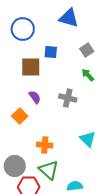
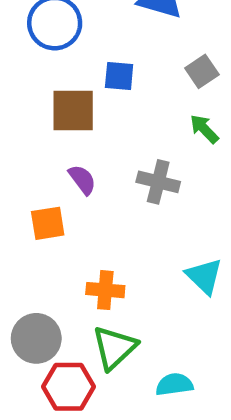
orange square: (20, 116) -> (48, 223), turned 35
green triangle: (49, 170) -> (114, 348), turned 35

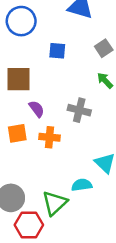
brown square: (73, 111) -> (19, 79), moved
orange cross: (105, 290) -> (50, 137), moved
cyan semicircle: (174, 384) -> (82, 185), moved

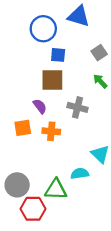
blue circle: (21, 21) -> (43, 29), moved
brown square: (19, 79) -> (52, 80), moved
green triangle: (55, 203) -> (56, 189), turned 45

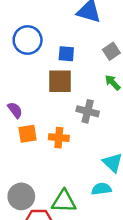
blue circle: (43, 29) -> (28, 40), moved
purple semicircle: (40, 106) -> (15, 110), moved
cyan semicircle: (80, 174) -> (101, 189), moved

